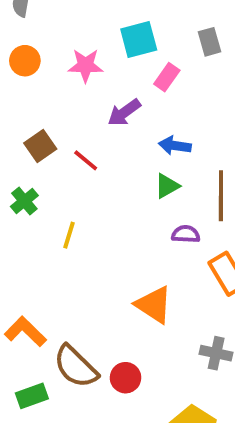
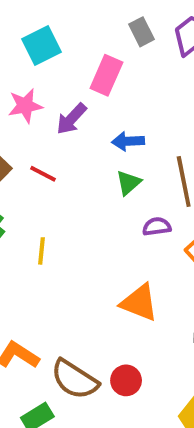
cyan square: (139, 40) -> (42, 45), moved
pink star: (85, 65) -> (25, 106), moved
pink rectangle: (167, 77) -> (106, 75), size x1.4

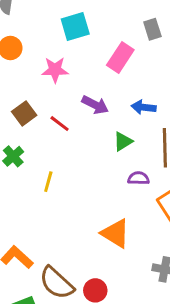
purple arrow: (71, 119) -> (95, 105), moved, turned -116
blue arrow: (128, 141) -> (144, 107), moved

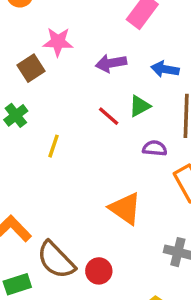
pink star: (55, 70) -> (58, 42), moved
purple arrow: (95, 105) -> (111, 63), turned 140
red line: (60, 124) -> (109, 116), moved

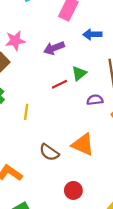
blue arrow: (165, 69) -> (92, 34), moved
red line: (109, 116) -> (59, 84), turned -56
brown semicircle: (56, 260) -> (49, 152), moved, size x0.7

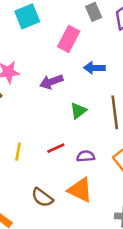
red line: (59, 84) -> (56, 148), moved
purple semicircle: (95, 100) -> (86, 156), moved

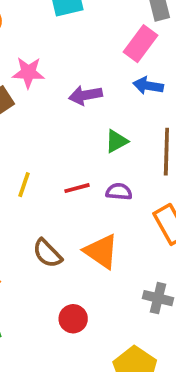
pink rectangle: (69, 39) -> (140, 44), moved
purple semicircle: (86, 156) -> (119, 192), moved

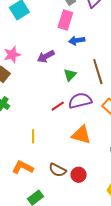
yellow line: (24, 185) -> (33, 136), moved
purple semicircle: (119, 192) -> (80, 101), size x1.6
brown semicircle: (47, 253) -> (58, 170), moved

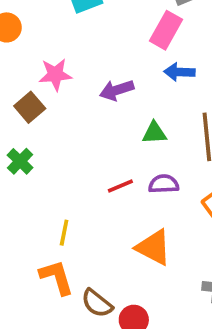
green triangle: (70, 75) -> (154, 133), turned 32
purple semicircle: (80, 101) -> (164, 184), size x0.7
orange L-shape: (23, 167) -> (57, 277), moved, turned 35

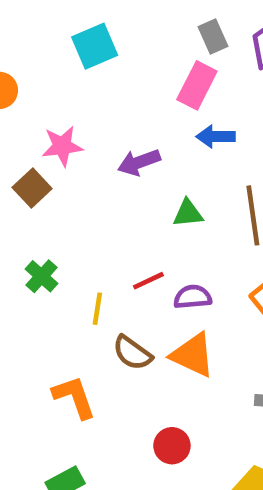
green cross: (20, 161) -> (42, 276), moved
purple semicircle: (164, 184) -> (193, 297), moved
yellow line: (64, 233) -> (97, 309), moved
brown semicircle: (97, 303) -> (132, 353), moved

